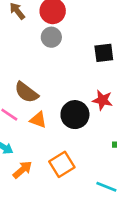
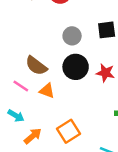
gray circle: (51, 37) -> (72, 36), moved
black circle: (75, 115) -> (76, 67), moved

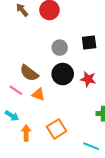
orange arrow: (33, 136) -> (26, 133), turned -49

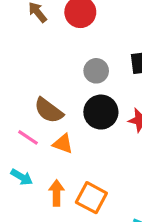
orange square: (57, 129) -> (91, 198), turned -30
orange arrow: (26, 133) -> (57, 193), moved

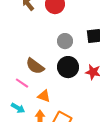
orange triangle: (63, 144) -> (44, 96), moved

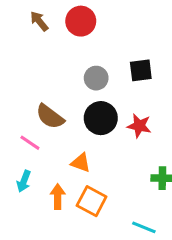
orange triangle: (44, 96) -> (81, 163), moved
cyan arrow: (18, 108) -> (24, 181), turned 80

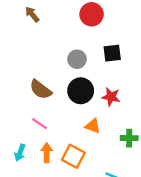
red circle: (81, 21) -> (92, 14), moved
pink line: (30, 143) -> (39, 124), moved
orange triangle: (81, 163) -> (93, 126), moved
cyan arrow: (24, 181) -> (20, 153), moved

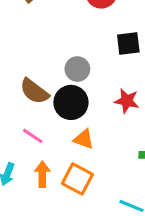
gray circle: (77, 59) -> (77, 69), moved
black circle: (81, 91) -> (71, 102), moved
orange triangle: (93, 126) -> (84, 139), moved

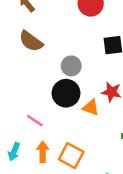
brown semicircle: (34, 91) -> (31, 41), moved
orange triangle: (84, 139) -> (91, 108), moved

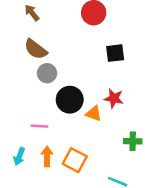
gray circle: (71, 66) -> (47, 73), moved
pink line: (35, 121) -> (39, 126), turned -30

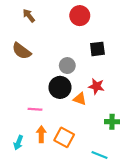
brown semicircle: (36, 49) -> (21, 51), moved
gray circle: (47, 73) -> (67, 66), moved
cyan arrow: (19, 156) -> (18, 143), moved

